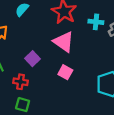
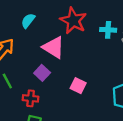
pink triangle: (64, 42) -> (54, 47), moved

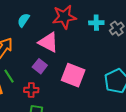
red star: (73, 21) -> (64, 17), turned -30
pink square: (78, 86) -> (73, 75), size x1.6

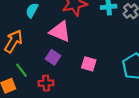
pink square: (73, 75) -> (89, 64), size x0.6

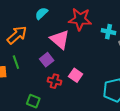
red cross: (46, 83) -> (54, 81), moved

